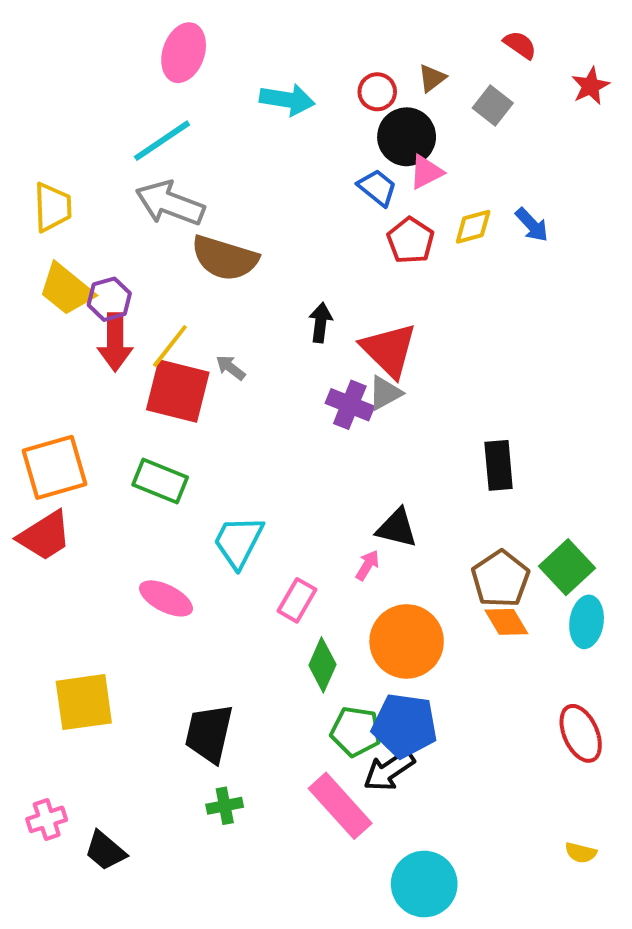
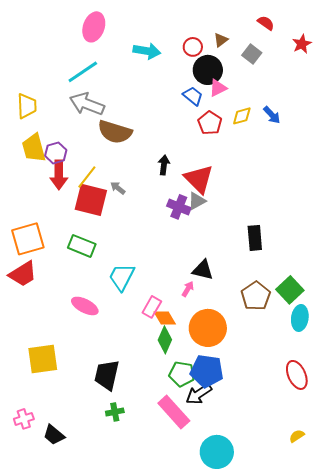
yellow trapezoid: (66, 289) -> (34, 148), turned 36
orange diamond: (506, 622) -> (165, 318), moved
yellow semicircle: (581, 853) -> (297, 436), turned 133

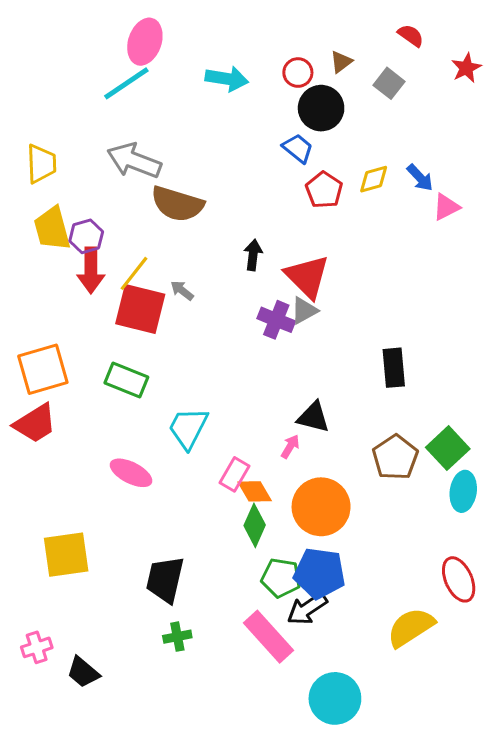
cyan line: (83, 72) -> (126, 83), moved
pink triangle: (218, 88) -> (446, 207), moved
yellow semicircle: (297, 436) -> (411, 627), moved, size x2.0

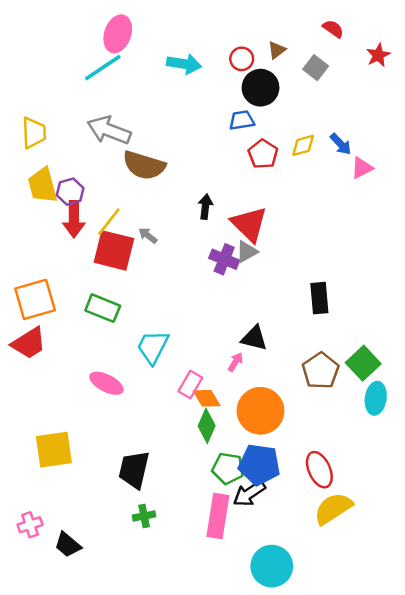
blue trapezoid: (298, 148) -> (242, 120), turned -48
red ellipse: (459, 579) -> (319, 470), moved
pink rectangle: (269, 637) -> (218, 516), turned 51

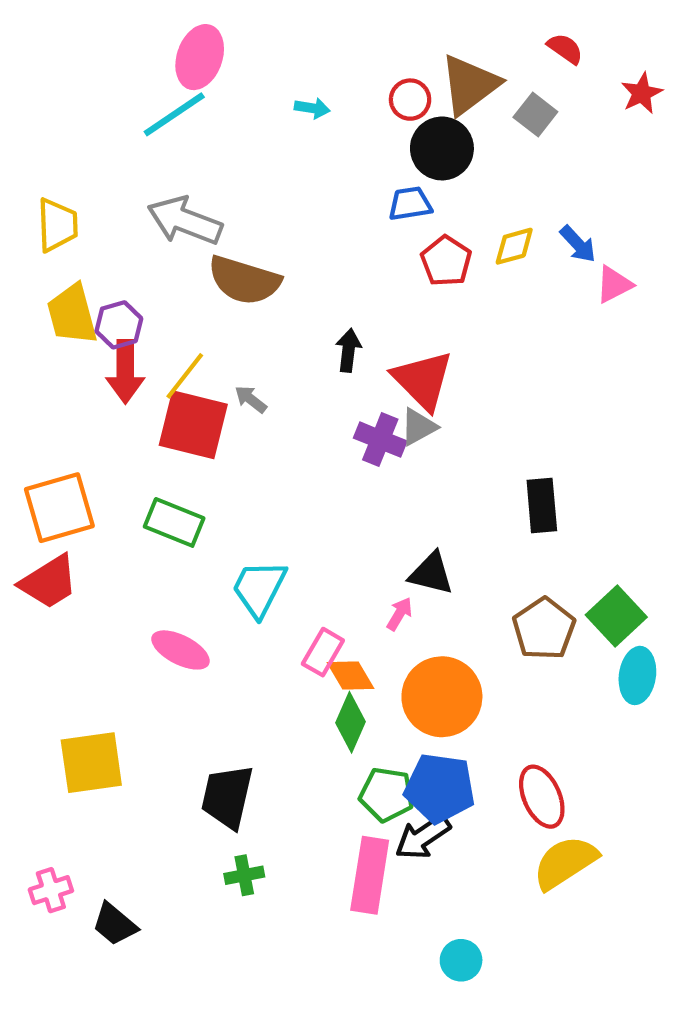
brown triangle: (277, 50) -> (470, 85), size x2.0
cyan arrow: (184, 64) -> (312, 108), size x0.6
cyan circle: (272, 566) -> (461, 960), size x0.6

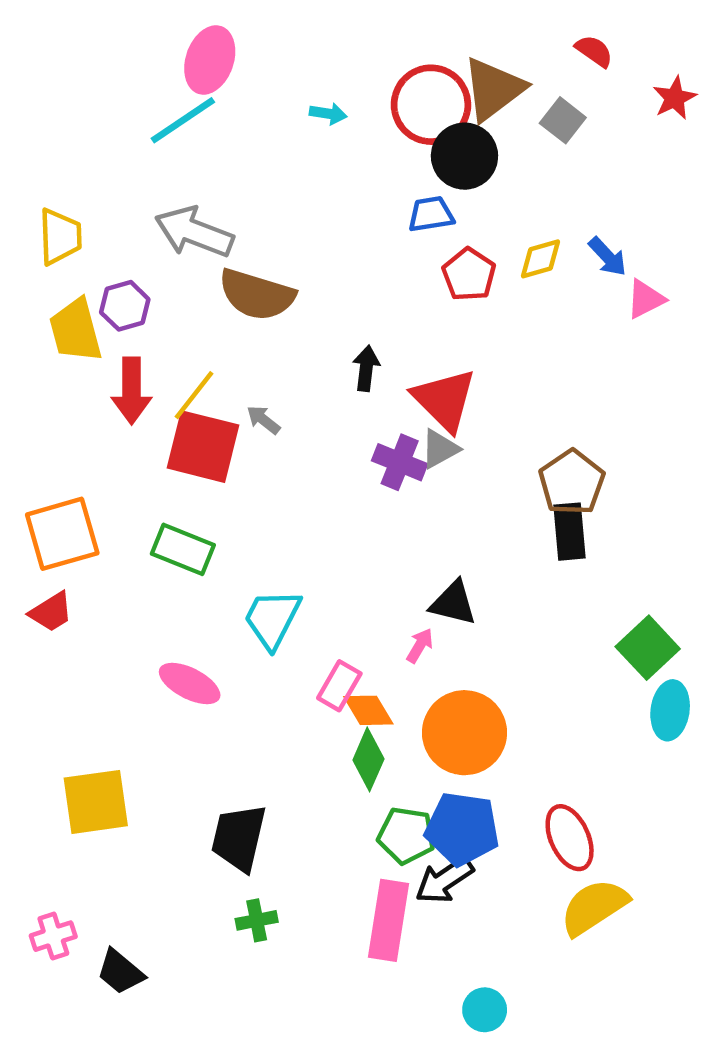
red circle: (410, 100) -> (431, 105), size x1.8
purple hexagon: (119, 325) -> (125, 306), moved
red trapezoid: (49, 582) -> (51, 612), size x0.7
brown pentagon: (544, 629) -> (572, 482), moved

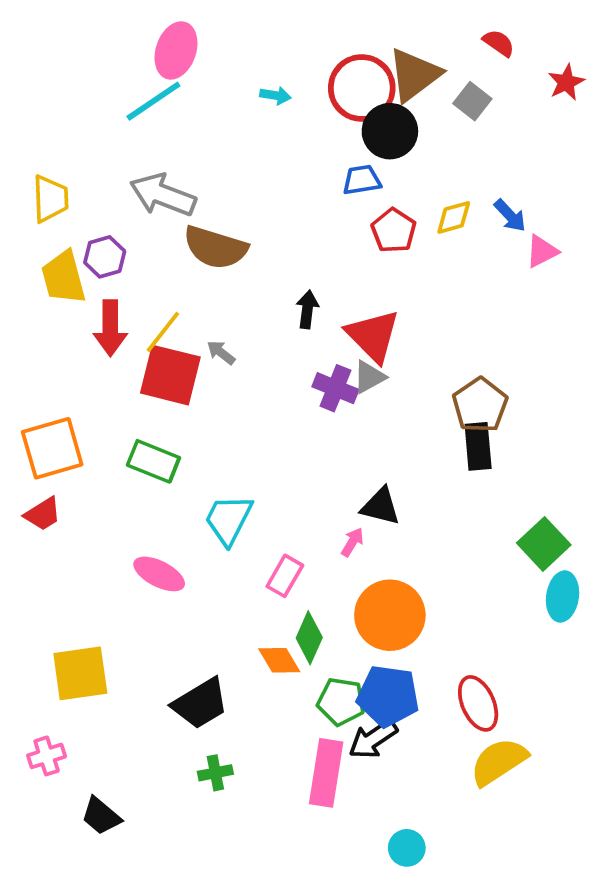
orange diamond: (368, 710) -> (279, 660), moved
black trapezoid: (239, 838) -> (200, 703), turned -134
pink cross: (53, 936) -> (47, 756), moved

